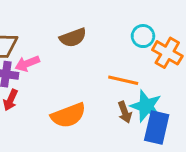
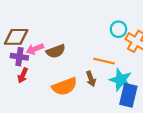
brown semicircle: (73, 38) -> (56, 51), moved
brown arrow: (125, 112) -> (91, 79), moved

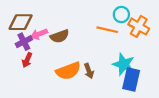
purple cross: (19, 57) -> (24, 42), turned -35
orange line: (104, 61) -> (107, 30), moved
brown arrow: (91, 79) -> (89, 71), moved

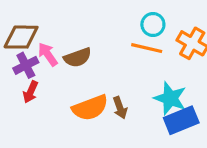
cyan circle: (121, 15) -> (153, 25), moved
pink arrow: (39, 34) -> (48, 54), turned 77
blue rectangle: (131, 80) -> (181, 120), turned 55

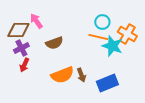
pink arrow: (48, 54) -> (36, 21), moved
cyan star: (170, 98) -> (112, 46), moved
blue rectangle: (181, 120) -> (107, 83), moved

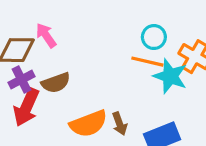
brown semicircle: (54, 43) -> (56, 83), moved
red arrow: (24, 65) -> (26, 107), size x1.6

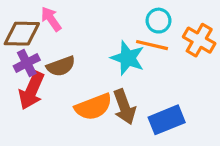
cyan star: (170, 76) -> (128, 58), moved
brown arrow: (120, 124) -> (124, 107), size x1.5

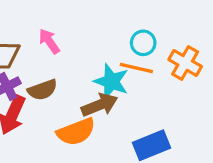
pink arrow: (51, 19) -> (49, 41), moved
brown arrow: (124, 107) -> (100, 105), moved, turned -92

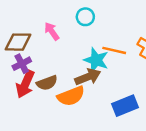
cyan circle: (143, 43) -> (85, 17), moved
brown semicircle: (42, 90) -> (47, 83), moved

